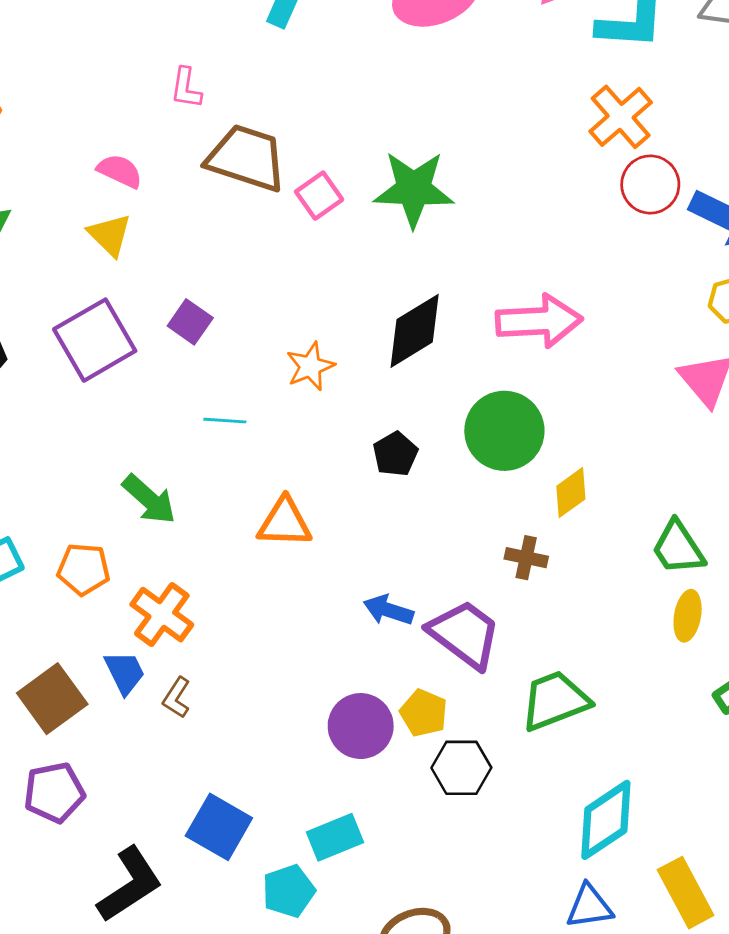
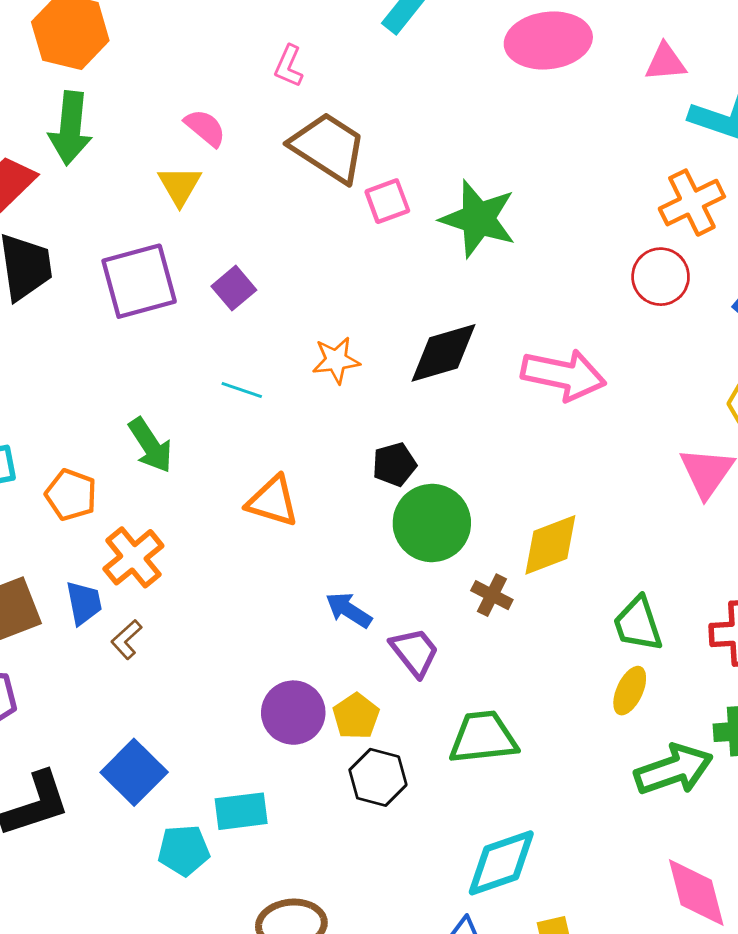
red circle: (650, 184) -> (661, 277), moved
green circle: (504, 431) -> (432, 523), moved
yellow diamond: (571, 493) -> (550, 545), size x1.4
purple trapezoid: (465, 634) -> (415, 652), size x0.7

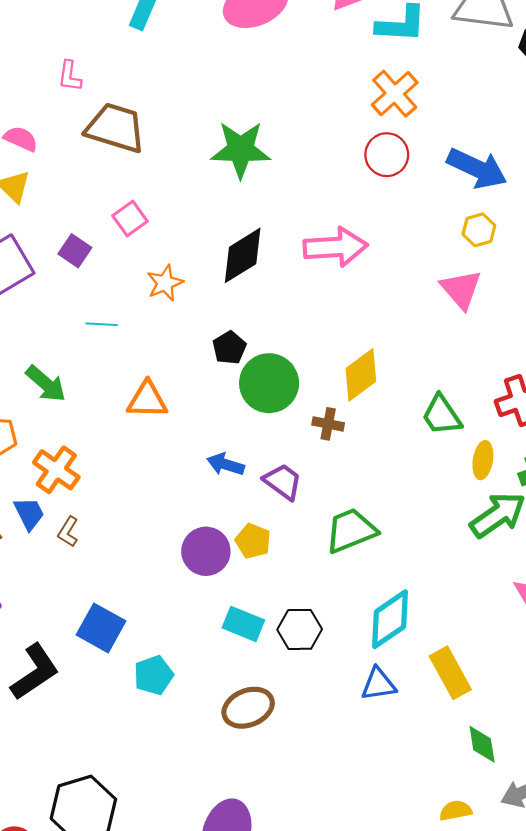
pink square: (387, 201) -> (130, 219), moved
yellow ellipse: (630, 691) -> (483, 460), moved
black hexagon: (378, 777) -> (300, 629), moved
cyan rectangle: (241, 811) -> (243, 624), moved, turned 45

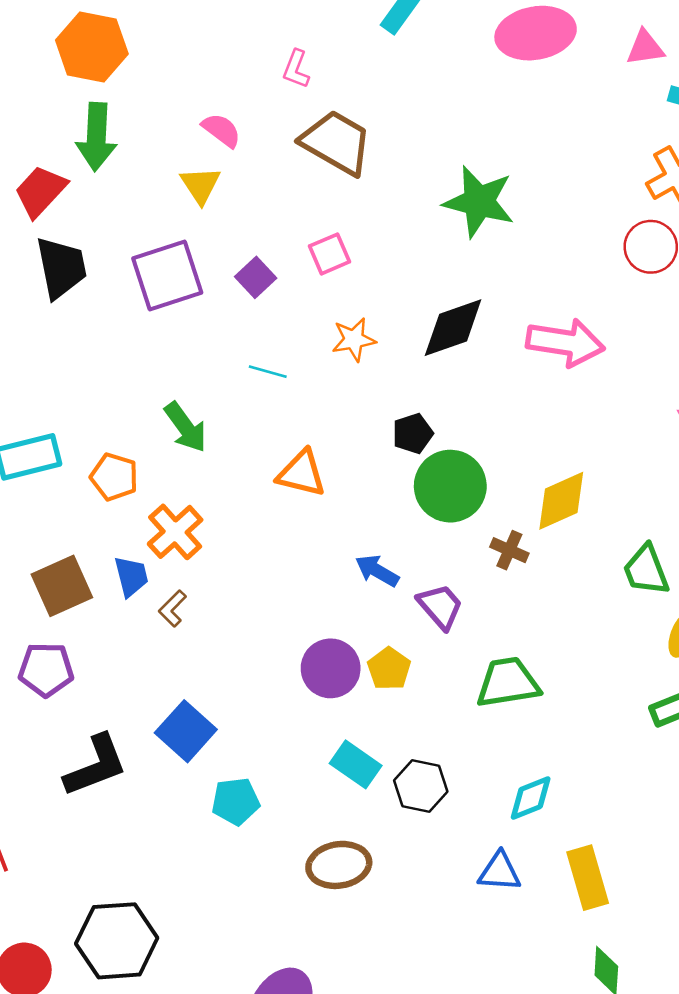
cyan diamond: (390, 619) -> (531, 798), size x0.7

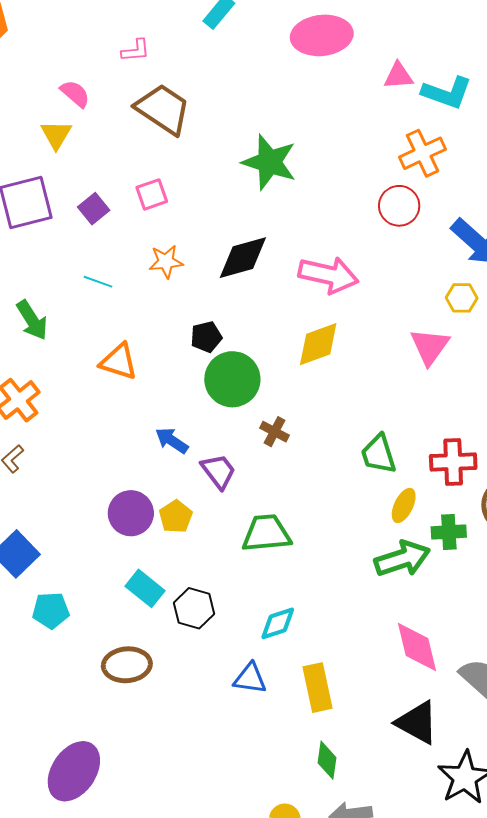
pink triangle: (645, 48) -> (399, 76), moved
pink L-shape: (296, 69) -> (136, 51), turned -120
yellow diamond: (561, 501) -> (318, 344), moved

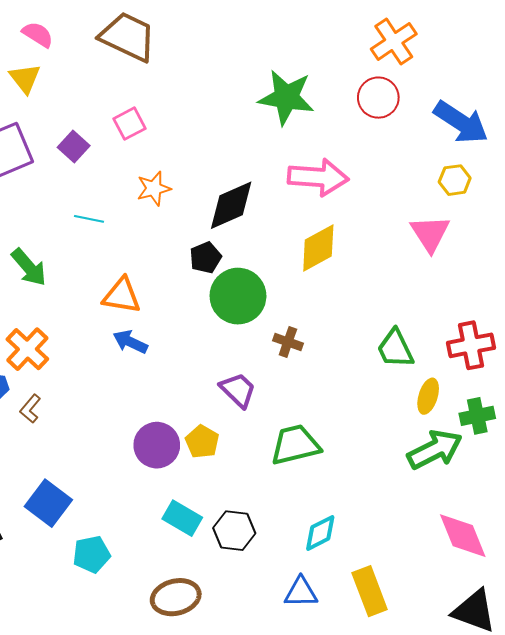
green star: (269, 162) -> (286, 97), moved
black diamond: (243, 258) -> (231, 205), moved
blue arrow: (172, 441) -> (130, 342), moved

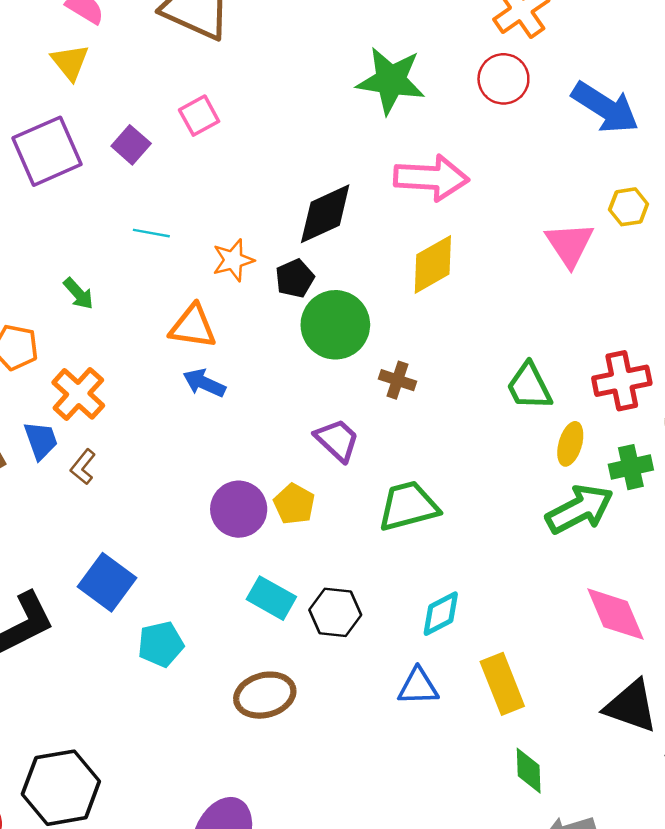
yellow hexagon: (455, 180) -> (629, 207), moved
orange star: (154, 189) -> (233, 260), moved
green arrow: (29, 267) -> (79, 294), size x0.7

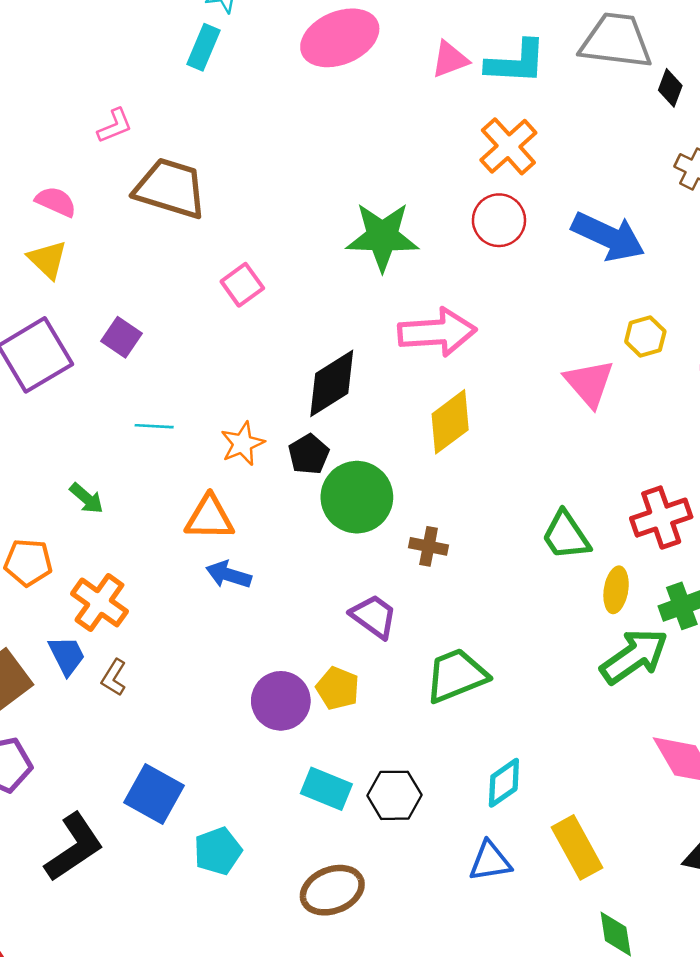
pink square: (199, 116) -> (242, 285), moved

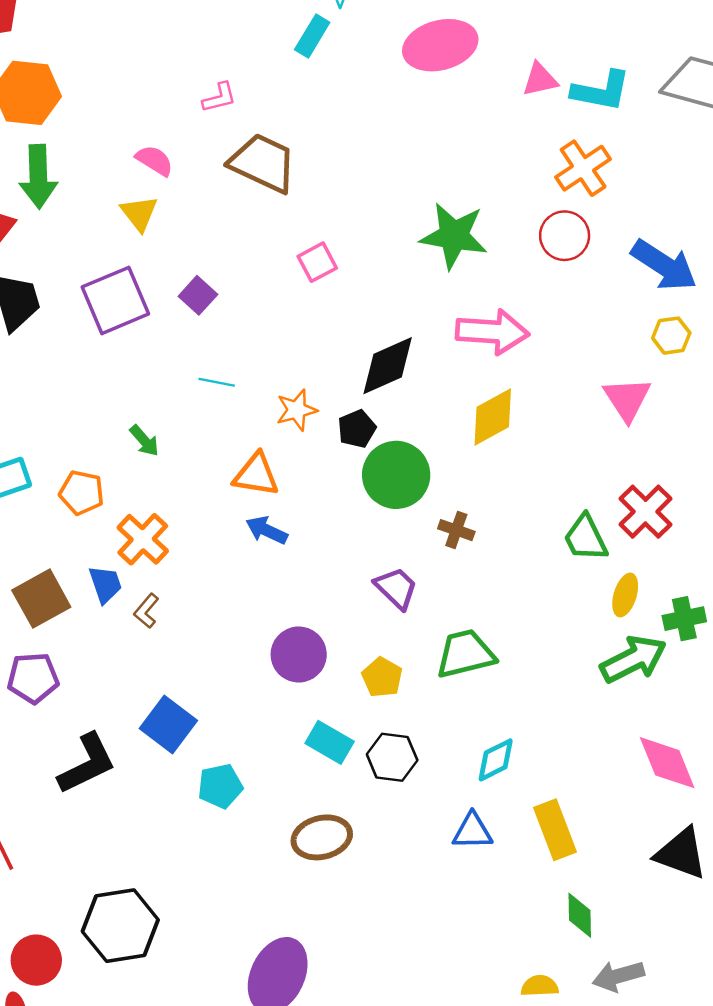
yellow hexagon: (645, 336) -> (671, 336), moved
red cross: (661, 518) -> (646, 512), moved, turned -34
yellow pentagon: (338, 688) -> (382, 677), moved

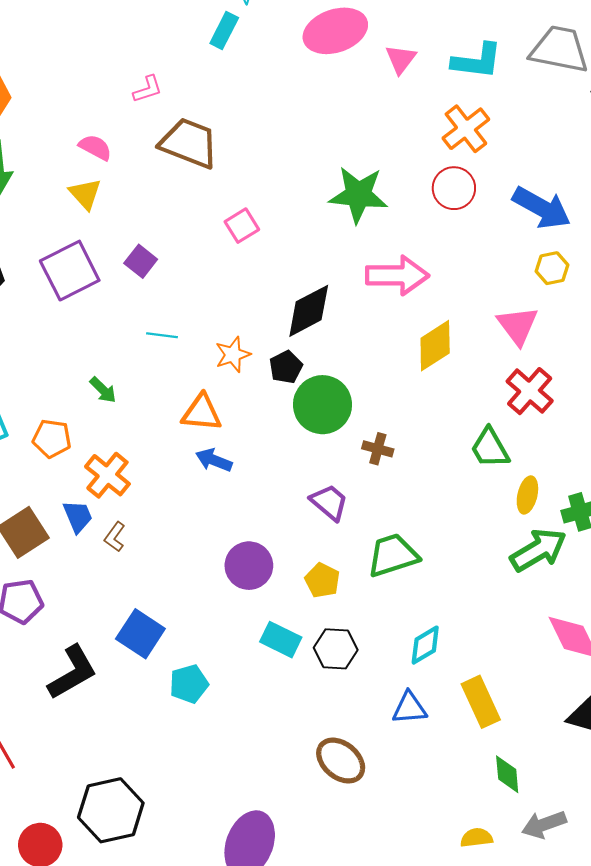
pink triangle: (540, 80) -> (401, 59), moved, turned -36
yellow diamond: (493, 417) -> (435, 346), moved
red cross: (646, 512) -> (530, 391), moved
brown ellipse: (322, 837) -> (341, 761), moved, turned 57

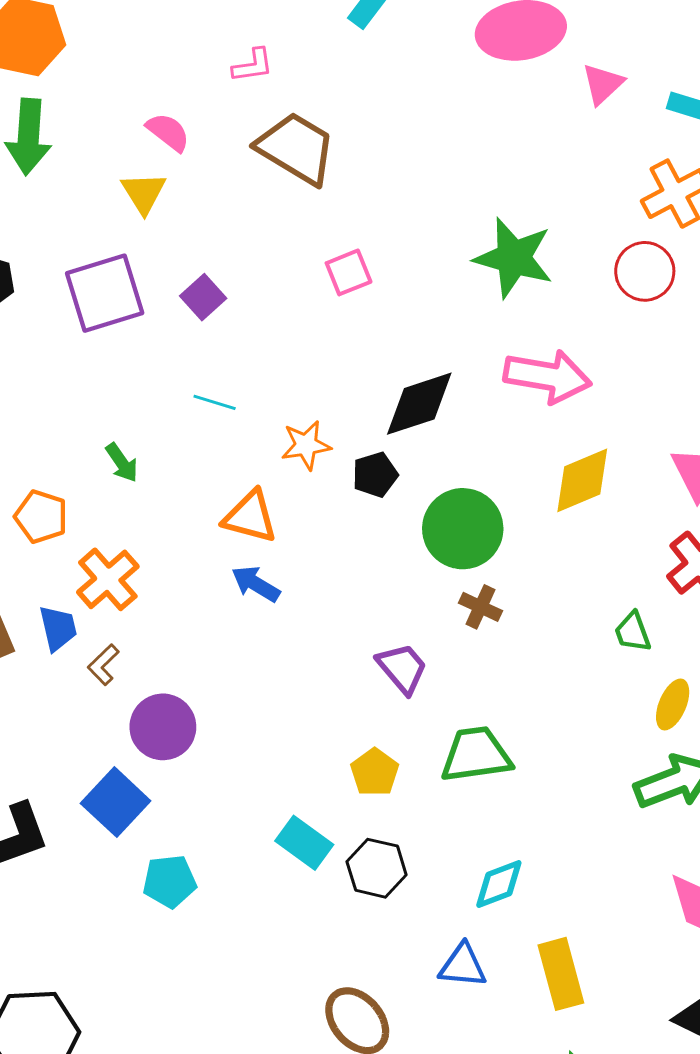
green circle: (322, 405) -> (463, 529), moved
green trapezoid: (490, 448) -> (633, 632), size x0.7
purple circle: (249, 566) -> (163, 727), moved

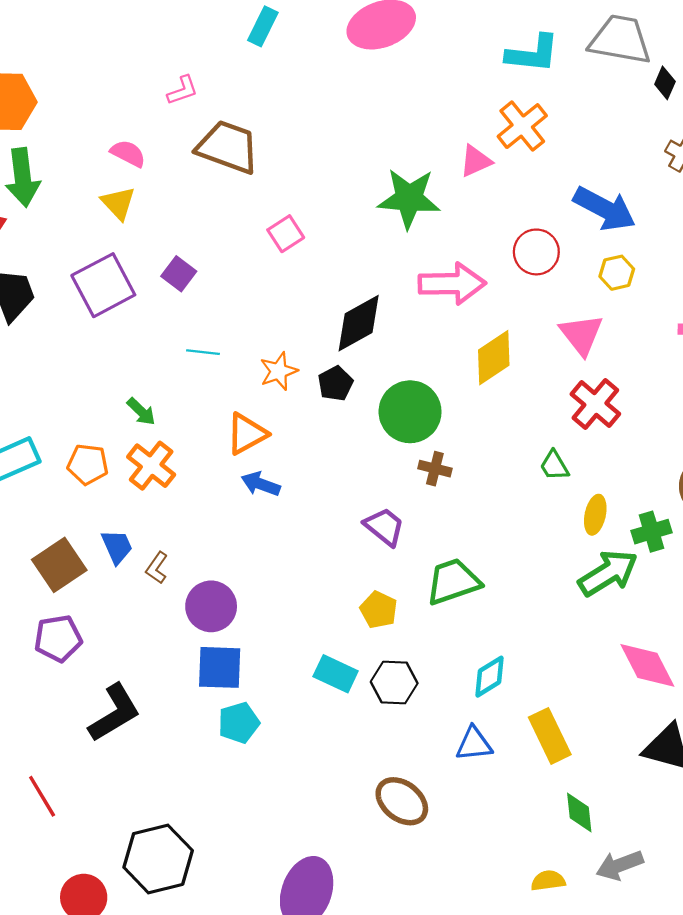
pink triangle: (603, 84) -> (476, 161), moved, turned 30
red circle: (645, 271) -> (536, 252), moved
orange triangle: (250, 517) -> (247, 434), turned -33
orange cross: (108, 579) -> (151, 466), moved
blue square: (116, 802) -> (220, 667), moved, turned -30

